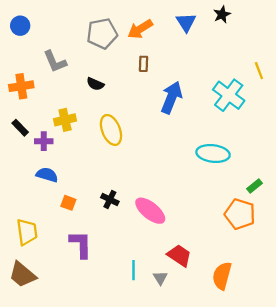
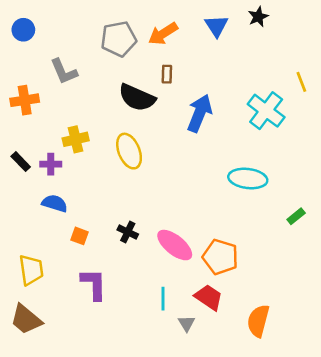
black semicircle: (95, 84) -> (137, 98), moved, size x1.8
black rectangle: (20, 128) -> (21, 162), moved
orange pentagon: (240, 214) -> (220, 257), moved
cyan line: (133, 270) -> (163, 299), moved

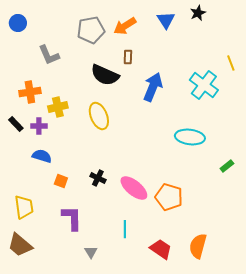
orange cross: (25, 100) -> (30, 92), moved
red trapezoid: (209, 297) -> (161, 249), moved
gray triangle: (186, 323) -> (91, 252), moved

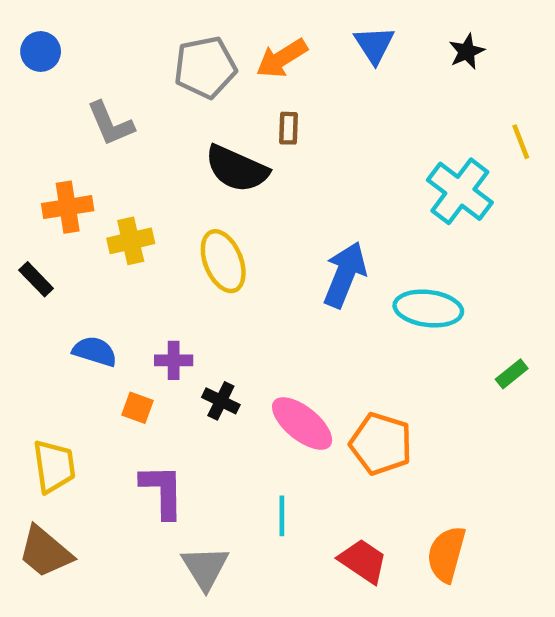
black star: (198, 13) -> (467, 52), moved
blue arrow: (153, 87) -> (345, 275), moved
purple cross: (39, 126) -> (174, 360), moved
gray triangle: (91, 252) -> (205, 568), size x1.6

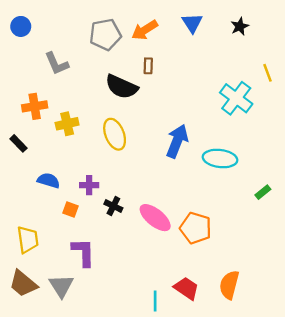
cyan line: (282, 516) -> (155, 301), moved
gray triangle: (205, 568) -> (61, 286), moved

